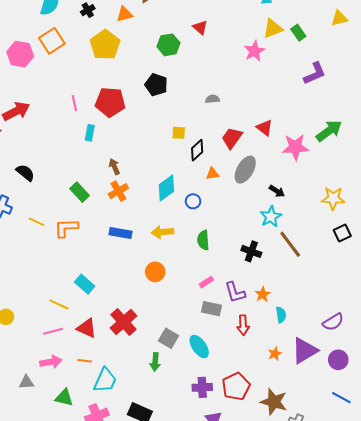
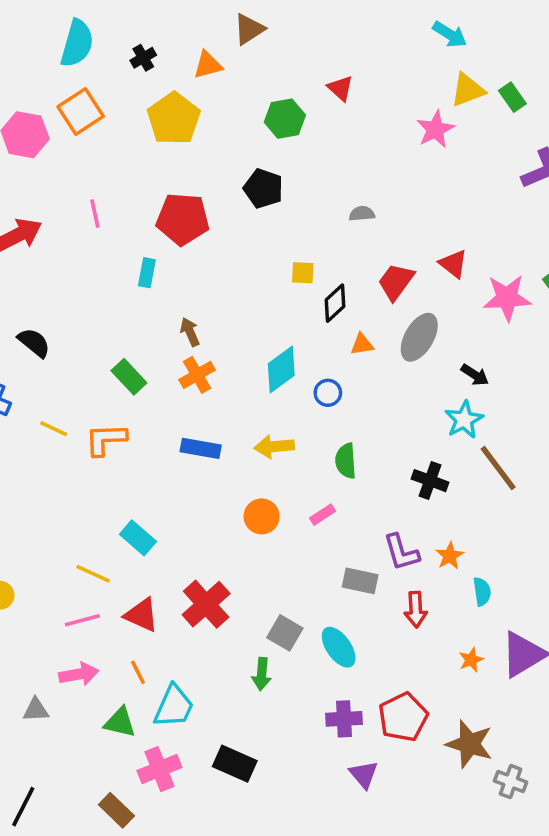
pink line: (74, 103) -> (95, 214), moved
pink rectangle: (206, 282) -> (322, 515), moved
orange line: (85, 361) -> (138, 672), turned 56
green triangle: (64, 398) -> (120, 722), moved

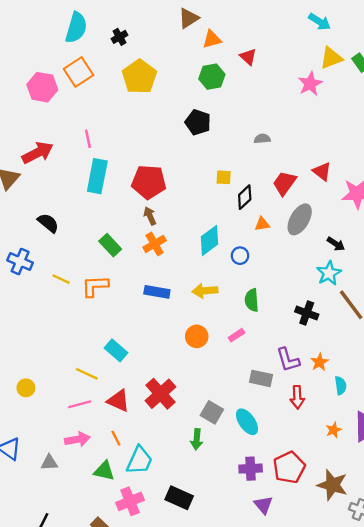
orange triangle: (208, 65) -> (212, 39), moved
red pentagon: (183, 219) -> (149, 182), moved
cyan rectangle: (147, 273) -> (97, 176), moved, size x1.8

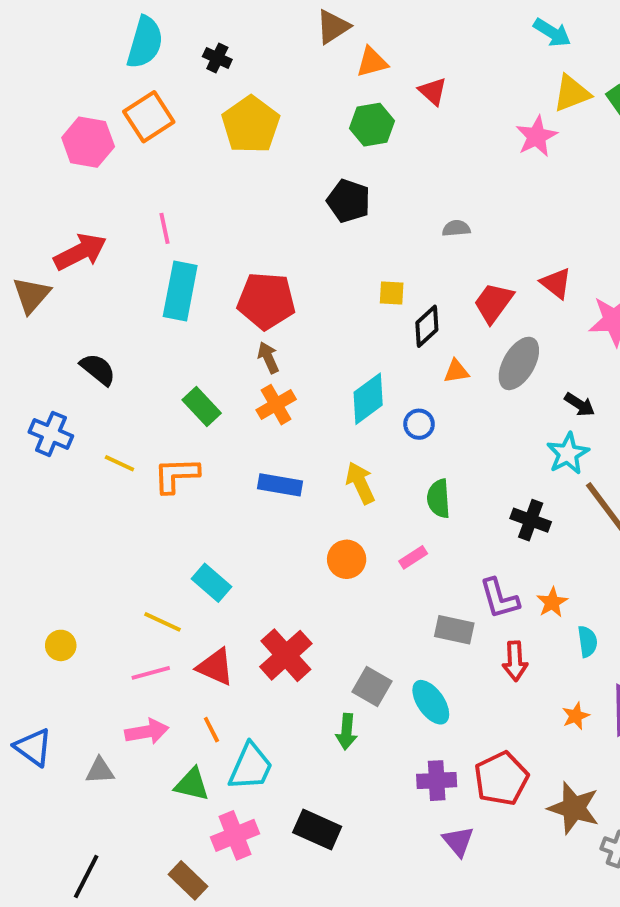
black cross: (119, 37) -> (217, 58), turned -35
yellow arrow: (205, 291) -> (360, 483), turned 70

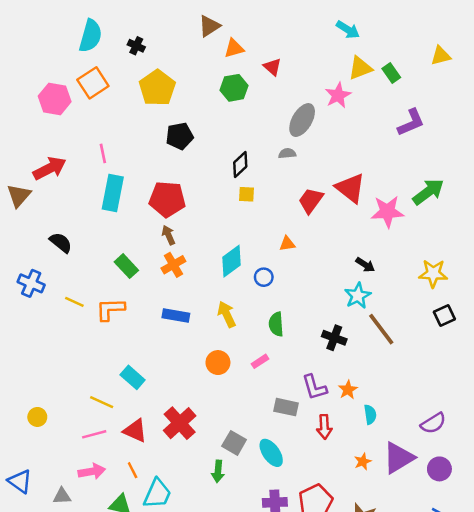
black pentagon: (349, 201) -> (180, 136), moved, turned -30
red triangle: (556, 283) -> (350, 188), size x1.5
black diamond: (427, 326) -> (240, 165), moved
gray ellipse: (519, 363) -> (302, 120), moved

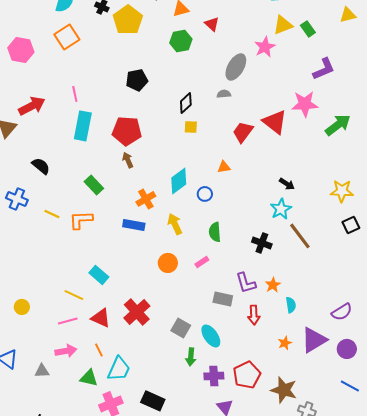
yellow pentagon: (157, 88) -> (128, 20), moved
pink hexagon: (55, 99) -> (21, 50), moved
pink star: (387, 212) -> (305, 104), moved
orange cross: (173, 265) -> (146, 199), moved
green arrow: (218, 471) -> (191, 357), moved

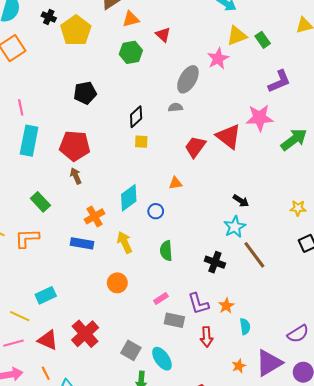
yellow star: (342, 191) -> (298, 208), size x0.7
pink rectangle: (202, 262) -> (161, 298), moved
cyan rectangle: (99, 275) -> (46, 295), turned -66

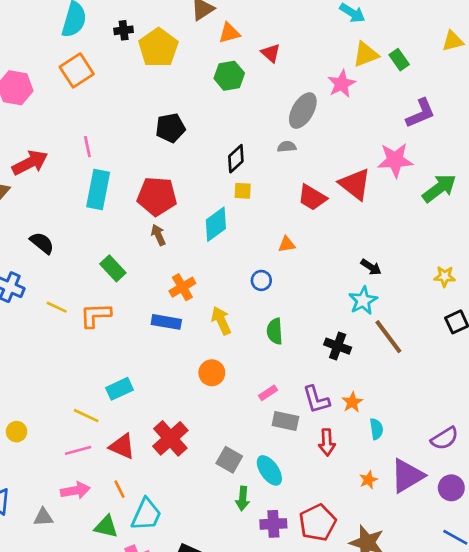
black cross: (49, 17) -> (124, 30), turned -32
red trapezoid: (195, 147) -> (312, 198), turned -95
cyan diamond: (129, 198) -> (216, 224), moved

